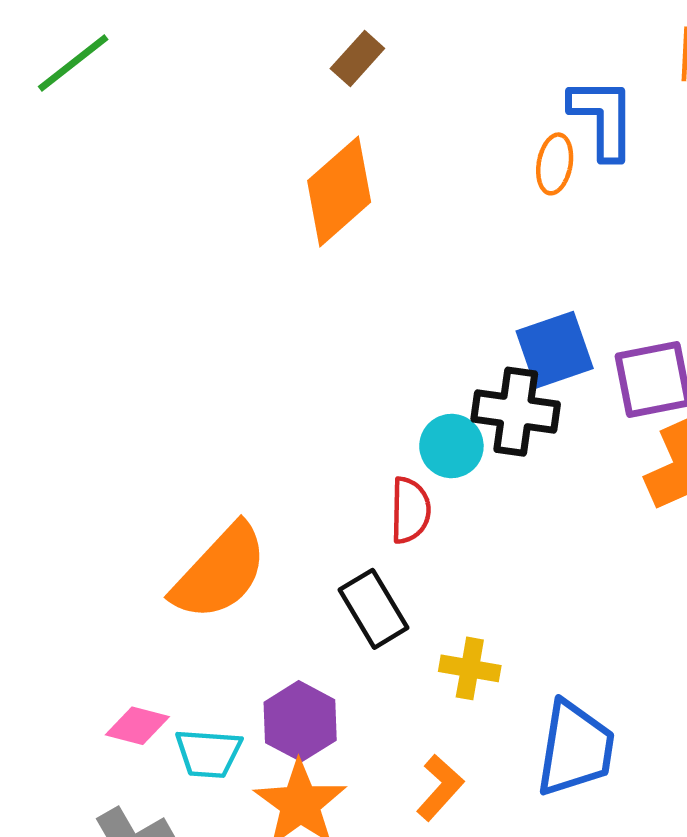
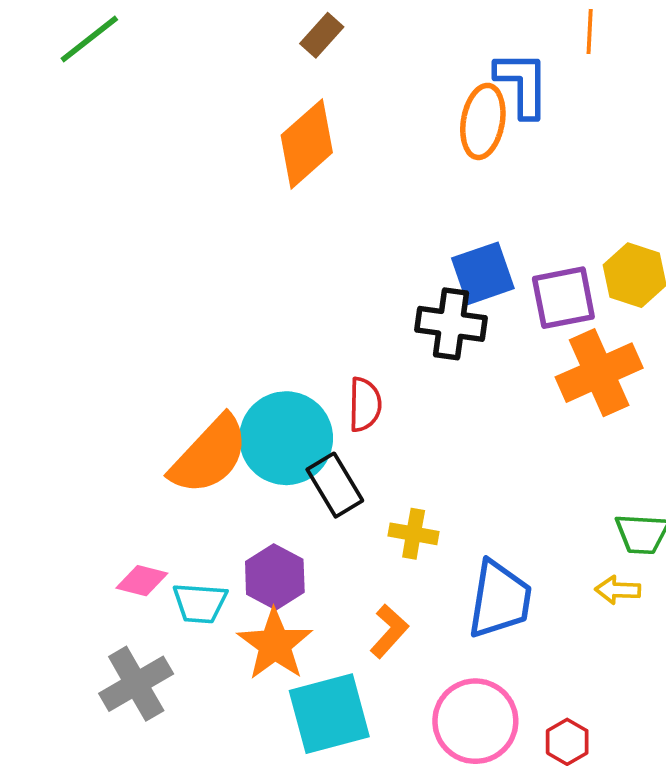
orange ellipse: (555, 164) -> (483, 121), size x1.5
cyan circle: (451, 446) -> (286, 438), moved, size x1.8

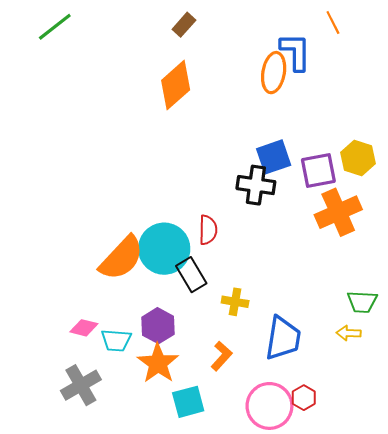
orange line: (590, 32) -> (333, 23), turned -30
cyan square: (329, 714) -> (188, 402), size x0.7
red hexagon: (567, 742) -> (304, 398), moved

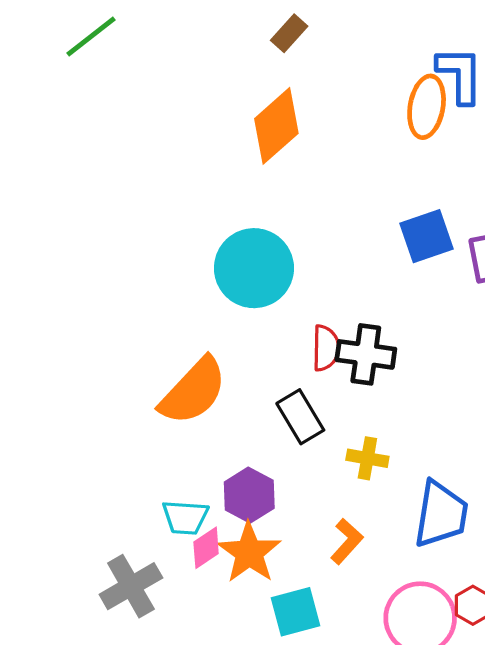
black cross: (256, 185) -> (366, 354), moved
cyan circle: (164, 249) -> (254, 268), moved
pink diamond: (84, 328) -> (206, 548), moved, turned -48

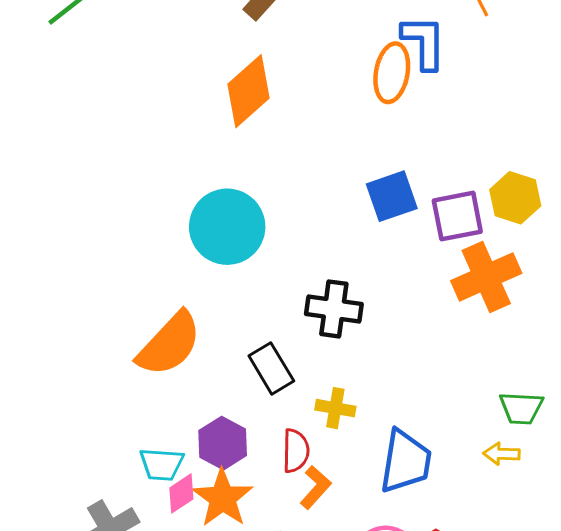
red semicircle: (326, 348) -> (296, 451), moved

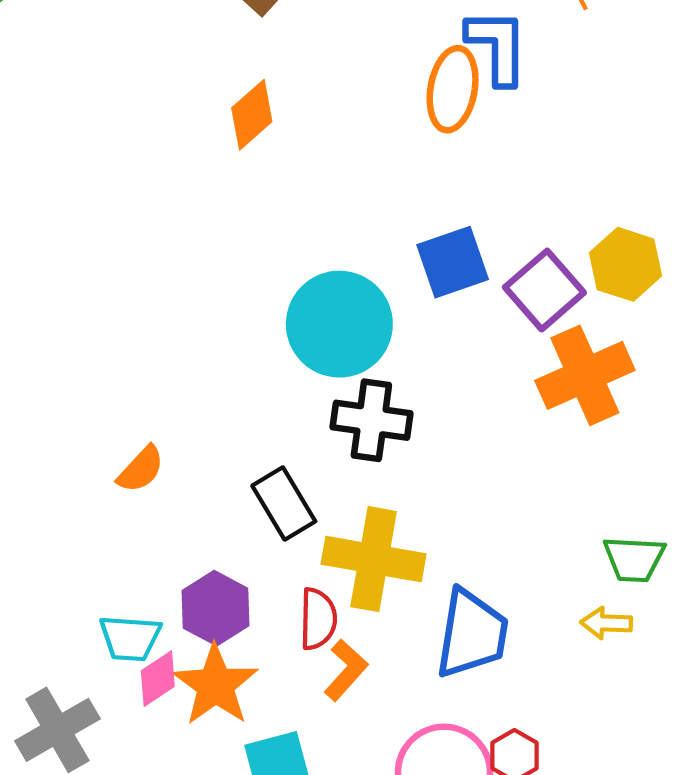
orange diamond: (248, 91) -> (252, 115), size x0.7
purple square: (457, 216) -> (544, 290), turned -30
cyan circle: (227, 227) -> (339, 324), moved
orange semicircle: (169, 344) -> (141, 469), size x0.5
yellow cross: (335, 408) -> (374, 559), size x1.8

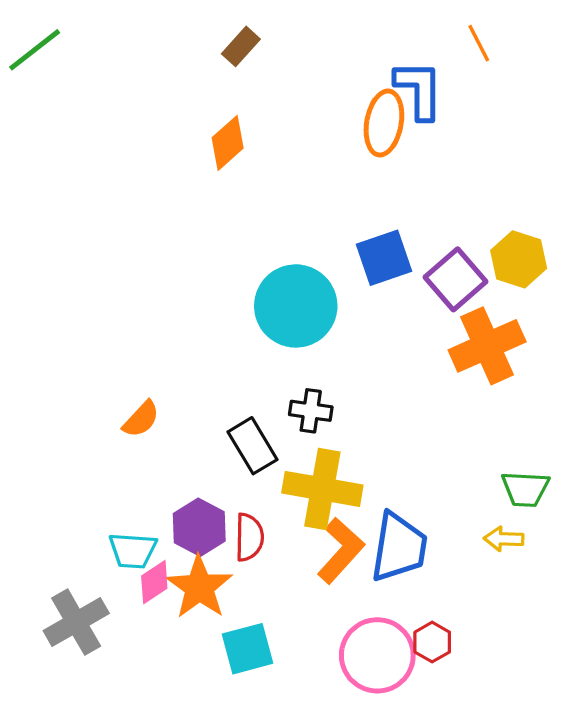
black cross: (371, 420) -> (311, 411), moved, size x0.7
red semicircle: (318, 619) -> (249, 537), moved
orange L-shape: (346, 670) -> (341, 551), moved, size x1.4

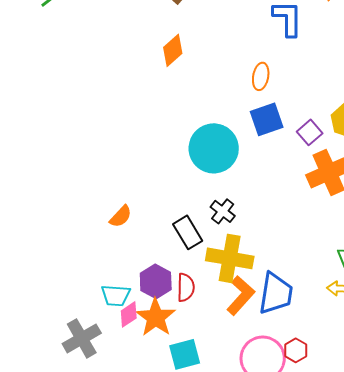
orange ellipse: (384, 123) -> (261, 76), moved, size x0.7
purple square: (455, 279) -> (310, 132), size x0.7
black cross: (311, 411) -> (223, 211), turned 30

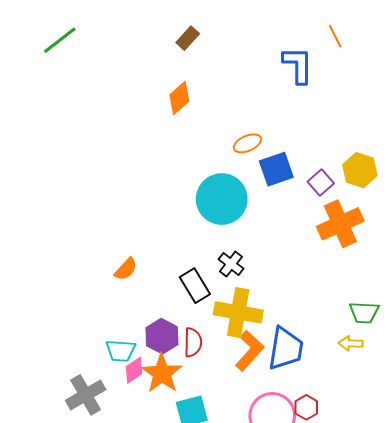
orange ellipse: (261, 76) -> (247, 143), moved, turned 56

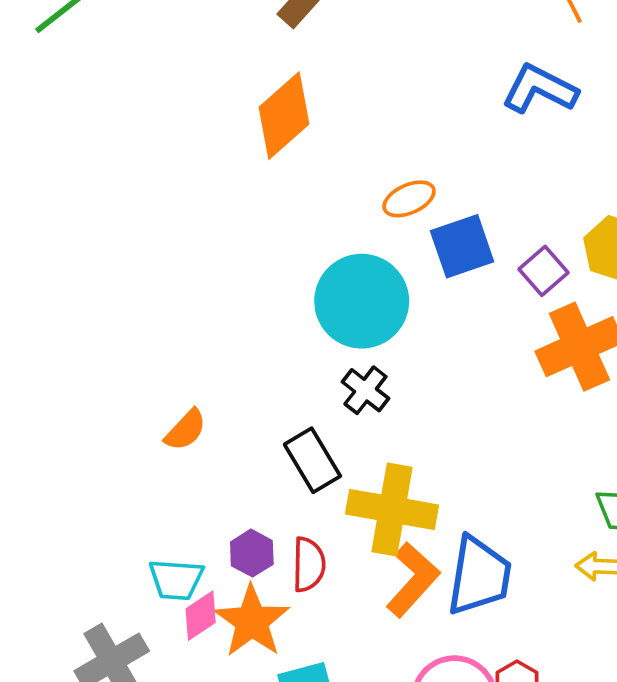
blue L-shape: (298, 65) -> (540, 89), moved, turned -63
orange diamond: (179, 98) -> (284, 116), size x1.4
black cross: (231, 264) -> (365, 390), moved
purple hexagon: (162, 336) -> (252, 553), size x0.7

